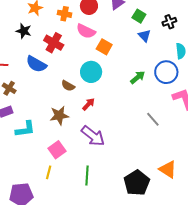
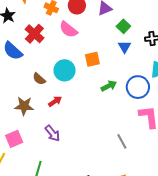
orange square: (104, 47) -> (92, 59), moved, turned 35
gray line: (153, 119) -> (122, 141), moved
purple arrow: (93, 136) -> (52, 133), size x0.7

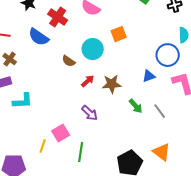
blue triangle: (124, 47) -> (149, 76), moved, turned 48
green arrow: (109, 86) -> (136, 106), moved, turned 84
brown star: (24, 106) -> (112, 84), moved
pink square: (14, 139) -> (61, 133), moved

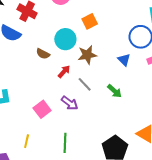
blue triangle: (149, 76) -> (124, 60), turned -48
brown star: (112, 84) -> (87, 55), moved
gray line: (160, 111) -> (85, 84), moved
pink square: (61, 133) -> (42, 109), moved

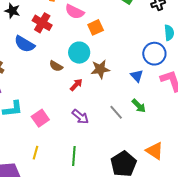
orange square: (90, 21) -> (96, 27), moved
gray line: (85, 84) -> (116, 112), moved
green arrow: (115, 91) -> (139, 106), moved
pink square: (42, 109) -> (40, 118), moved

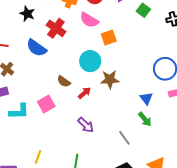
brown semicircle: (56, 66) -> (64, 81), moved
blue triangle: (137, 76) -> (146, 98), moved
gray line: (116, 112) -> (124, 138), moved
pink square: (40, 118) -> (46, 104), moved

